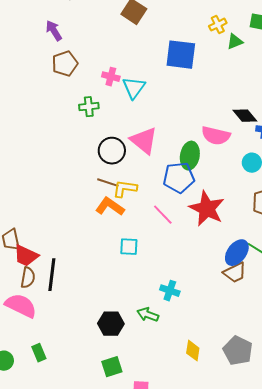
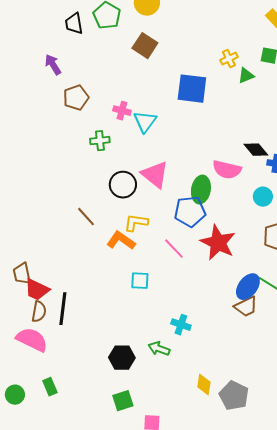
purple arrow: (54, 31) -> (53, 65), moved
brown line: (108, 183) -> (86, 217), moved, turned 30
gray pentagon: (238, 351) -> (234, 396), moved

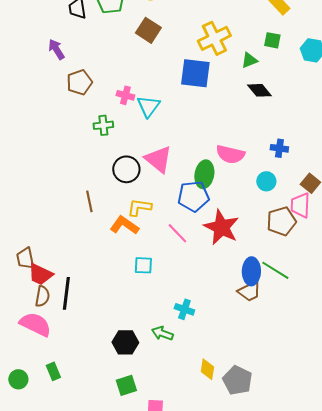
yellow cross: (229, 59) -> (214, 38), moved, size x1.8
black diamond: (256, 150) -> (259, 90), moved
brown line: (86, 217) -> (89, 201), turned 30
blue ellipse: (248, 287) -> (251, 271), turned -36

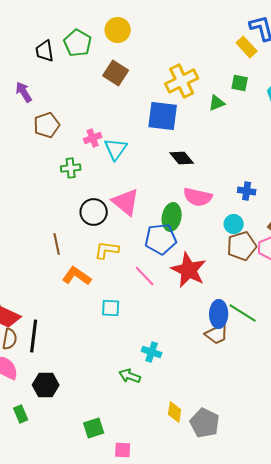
black diamond: (259, 90) -> (182, 158), moved
pink cross: (125, 95) -> (93, 138), turned -36
brown pentagon: (281, 221) -> (242, 246), moved
orange L-shape: (124, 225) -> (77, 276), moved
black hexagon: (125, 342) -> (46, 385), moved

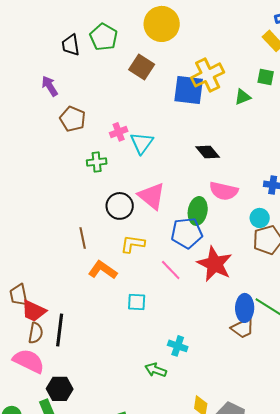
yellow circle: (118, 30) -> (162, 24), moved, size x1.4
blue square: (163, 116) -> (189, 90), moved
brown pentagon: (47, 125) -> (73, 119), turned -30
black hexagon: (46, 385) -> (60, 389), moved

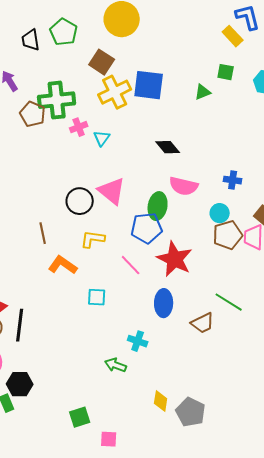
yellow cross: (208, 75) -> (115, 92), moved
cyan triangle: (142, 143) -> (102, 138), size x0.7
green cross: (97, 162) -> (57, 100), moved, size x1.8
blue ellipse: (245, 308) -> (164, 303), moved

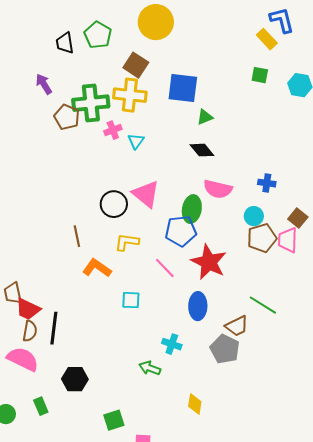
yellow cross: (115, 92) -> (130, 95), moved, turned 32
green triangle: (203, 92) -> (205, 117), moved
black hexagon: (20, 384) -> (75, 379), moved
gray pentagon: (191, 412) -> (225, 349), moved

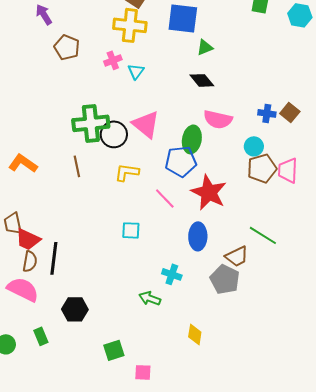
green cross: (91, 103) -> (91, 123), moved
brown square: (298, 218) -> (290, 112), moved
orange L-shape: (97, 268) -> (23, 163), moved

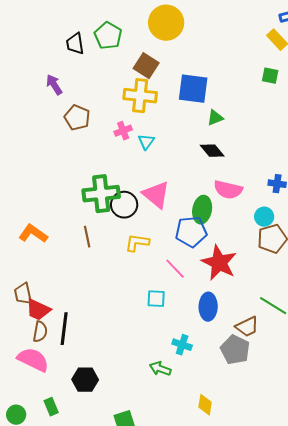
cyan square: (131, 230) -> (156, 299), moved

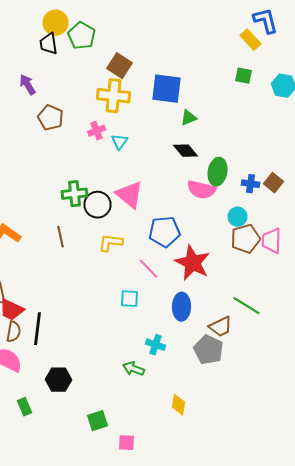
yellow circle: (166, 23) -> (56, 23), moved, size x0.7
green cross: (101, 194) -> (74, 194), size x0.7
green ellipse: (202, 210) -> (218, 172), moved

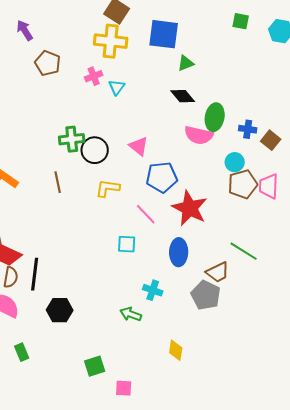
brown square: (274, 183) -> (271, 140), moved
pink triangle: (130, 195) -> (139, 146), moved, size x0.7
black hexagon: (58, 380) -> (60, 310), moved

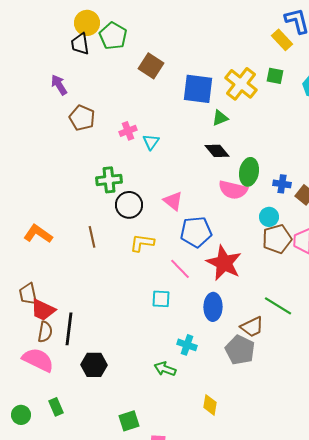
yellow cross: (111, 41) -> (241, 84), moved, turned 32
green cross: (72, 139) -> (109, 180), moved

